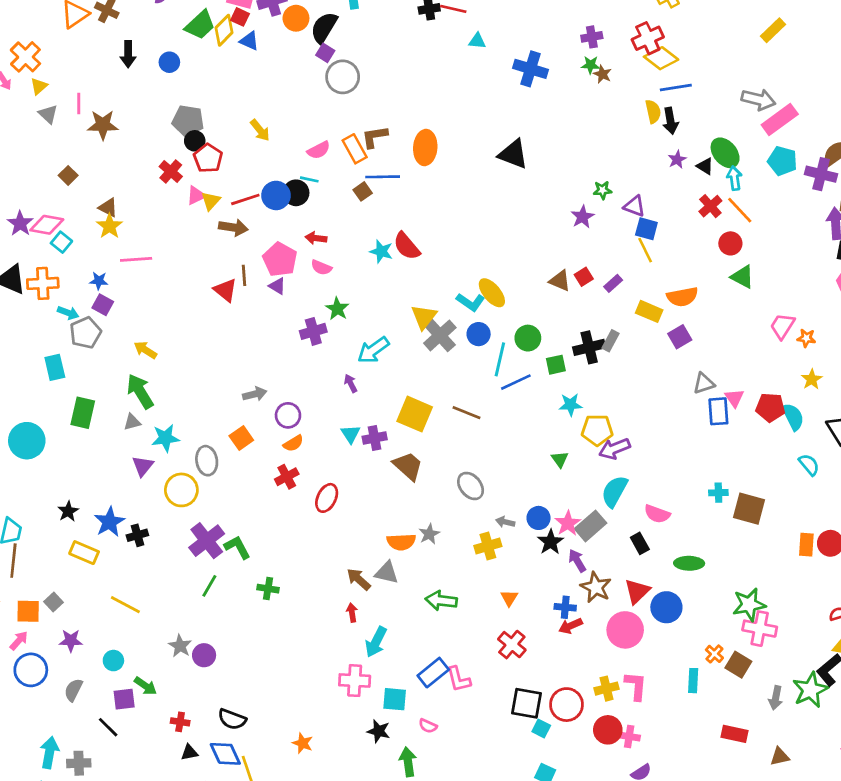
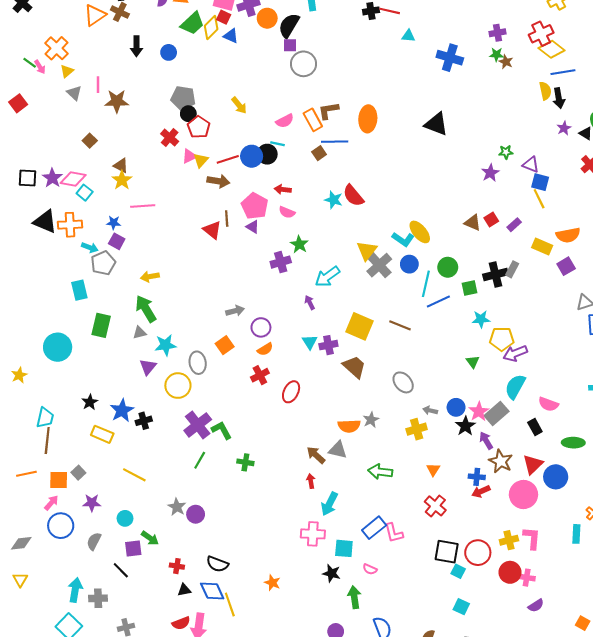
purple square: (325, 53) -> (290, 45), turned -32
yellow arrow: (145, 350) -> (150, 277), turned -42

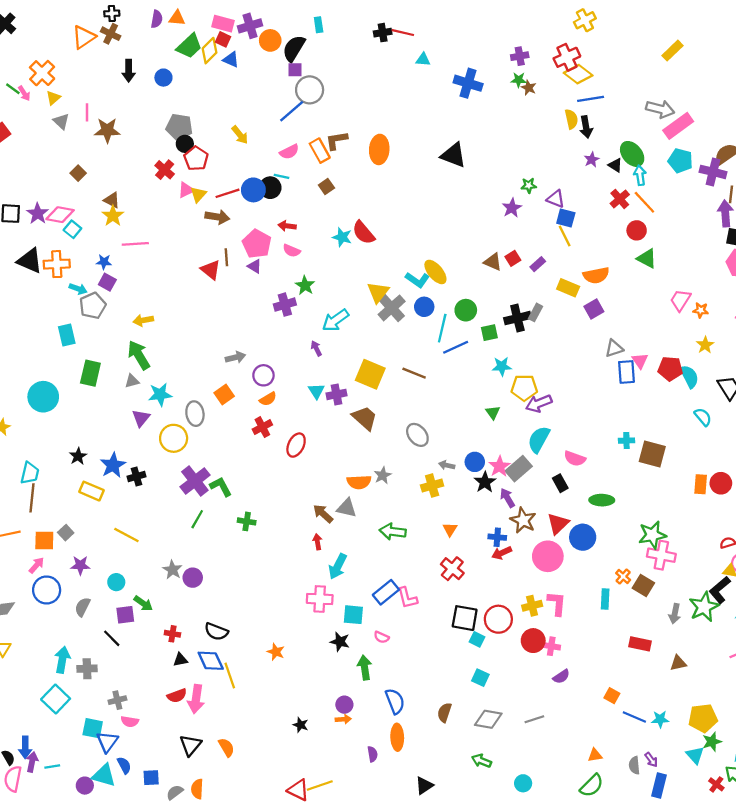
blue line: (335, 142) -> (292, 111), moved, turned -40

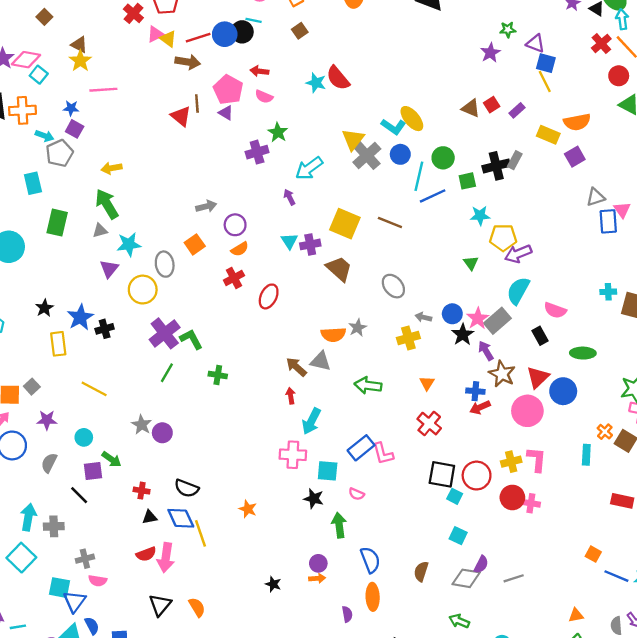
yellow triangle: (198, 194) -> (168, 39), turned -36
yellow rectangle: (92, 491) -> (58, 344), turned 60
purple semicircle: (561, 677) -> (481, 564), moved, turned -30

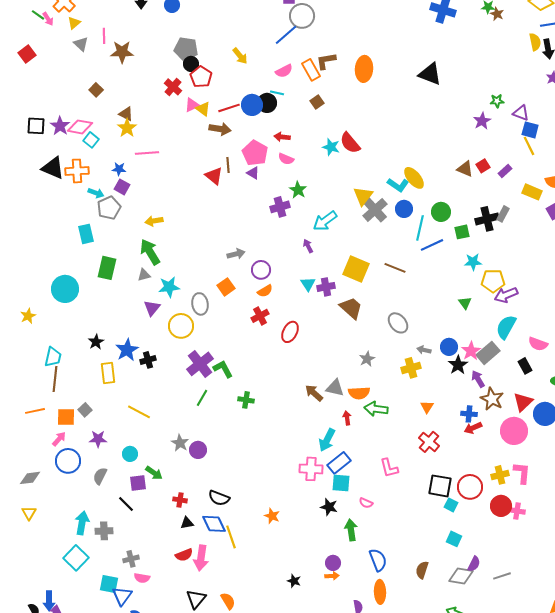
orange semicircle: (333, 335) -> (359, 393), moved
red arrow: (291, 396) -> (347, 418), moved
blue rectangle: (361, 448) -> (339, 463), moved

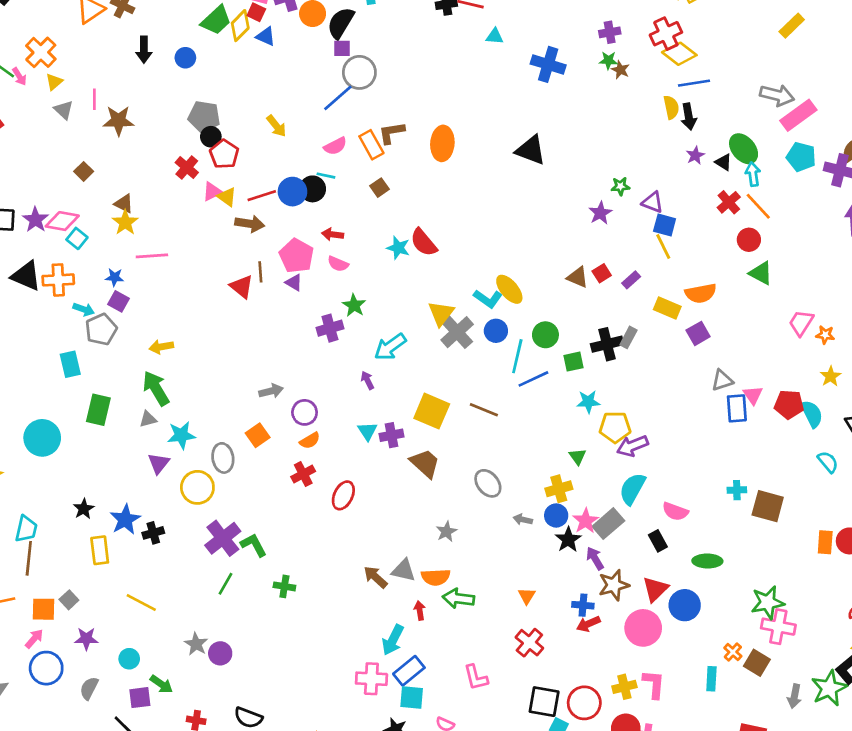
yellow cross: (411, 368) -> (559, 489), moved
brown star: (492, 399) -> (614, 585), turned 30

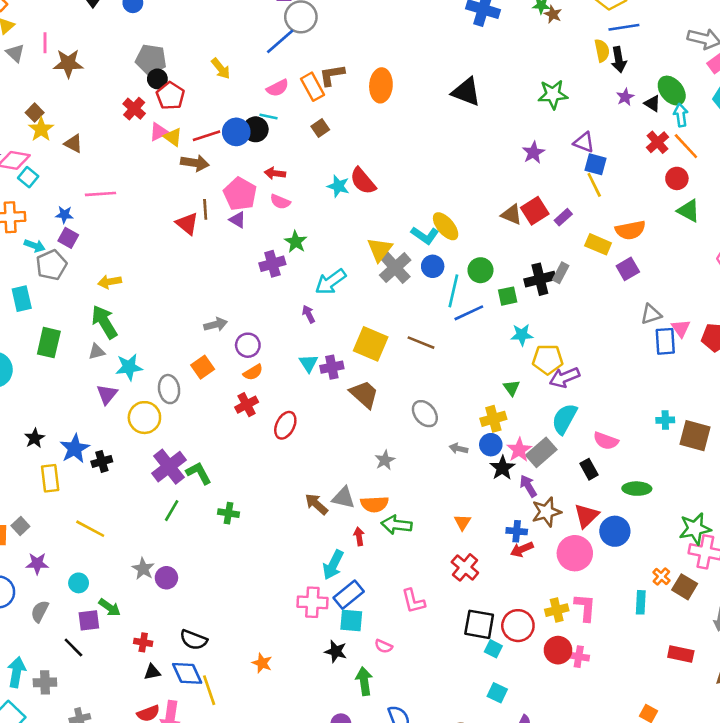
green star: (620, 186) -> (553, 94), moved, size x1.6
yellow star: (125, 222) -> (41, 129), moved
red square: (602, 273) -> (535, 211), size x1.5

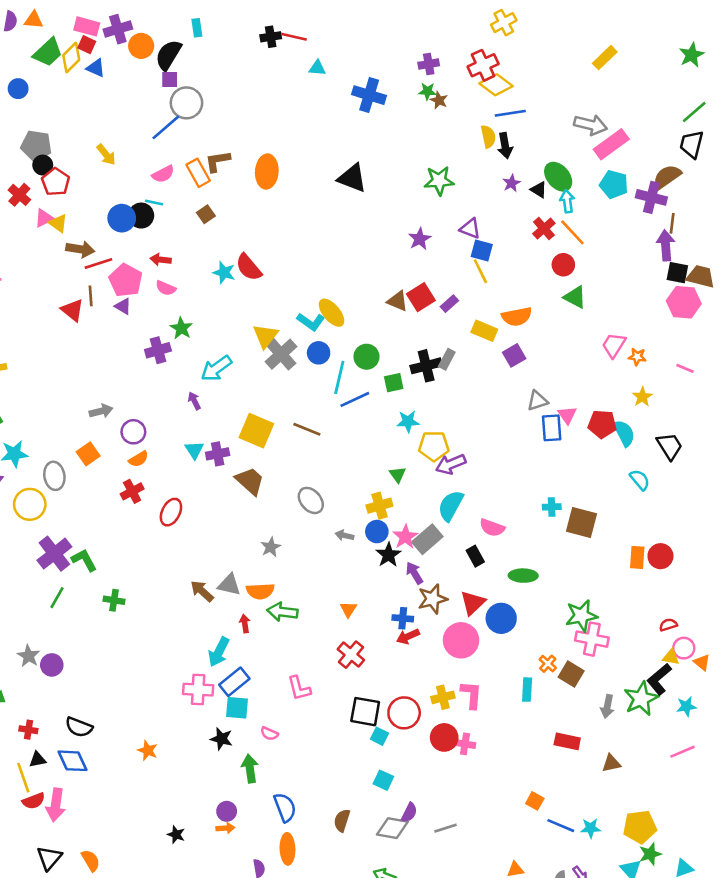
red line: (207, 136) -> (98, 263), moved
yellow line: (209, 690) -> (23, 778), moved

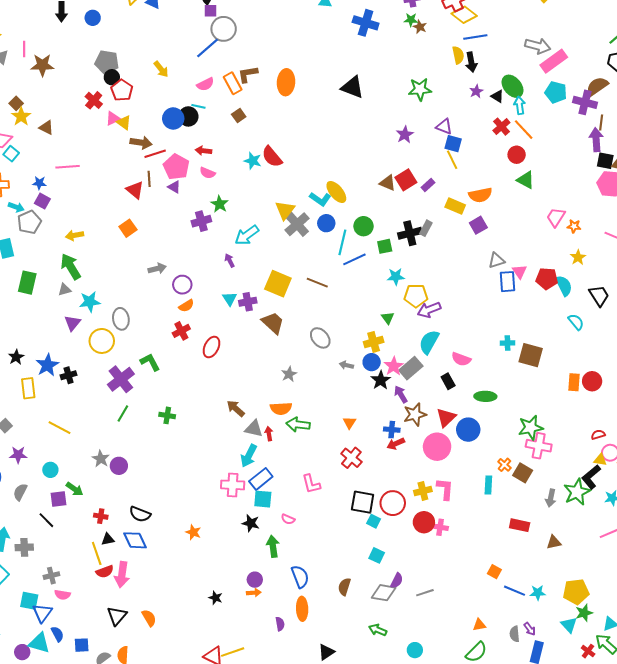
orange square: (88, 454) -> (128, 228), moved
green L-shape: (84, 560) -> (150, 362), moved
gray triangle: (229, 585) -> (254, 429), moved

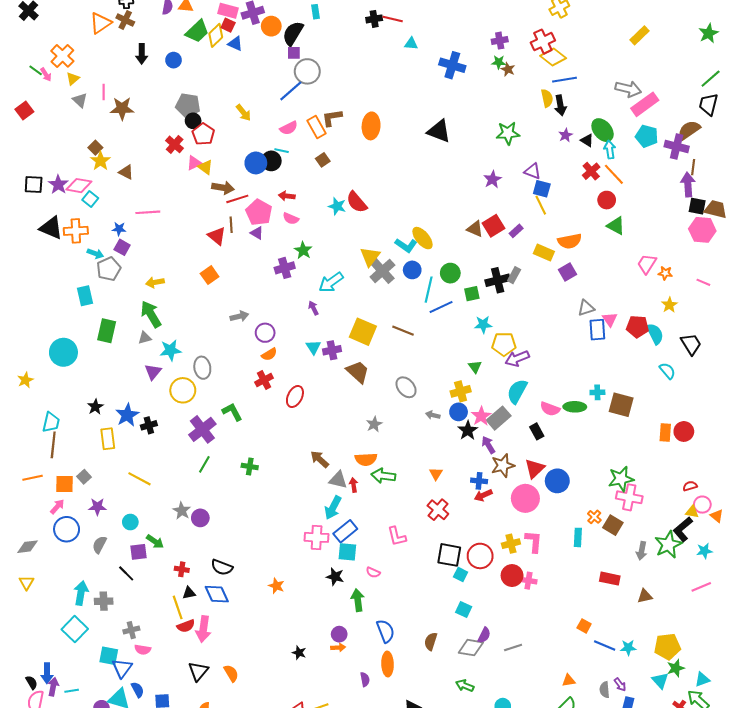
green ellipse: (485, 396) -> (575, 407), moved

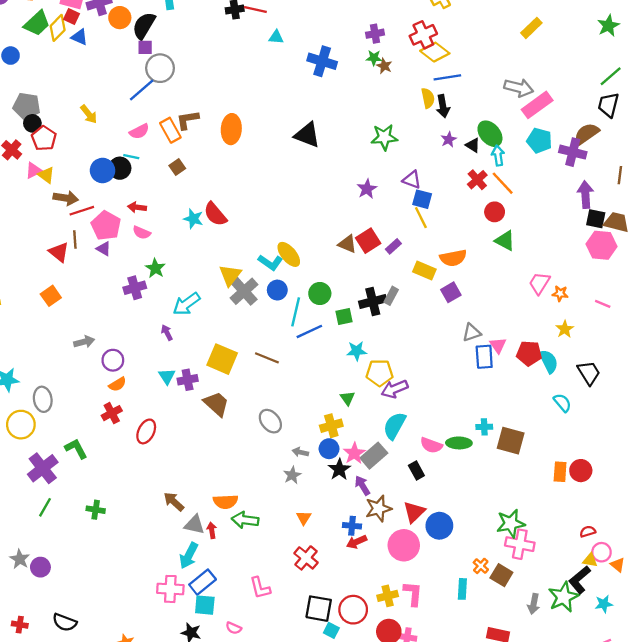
brown line: (693, 167) -> (620, 175), moved
gray star: (374, 424) -> (292, 475), moved

